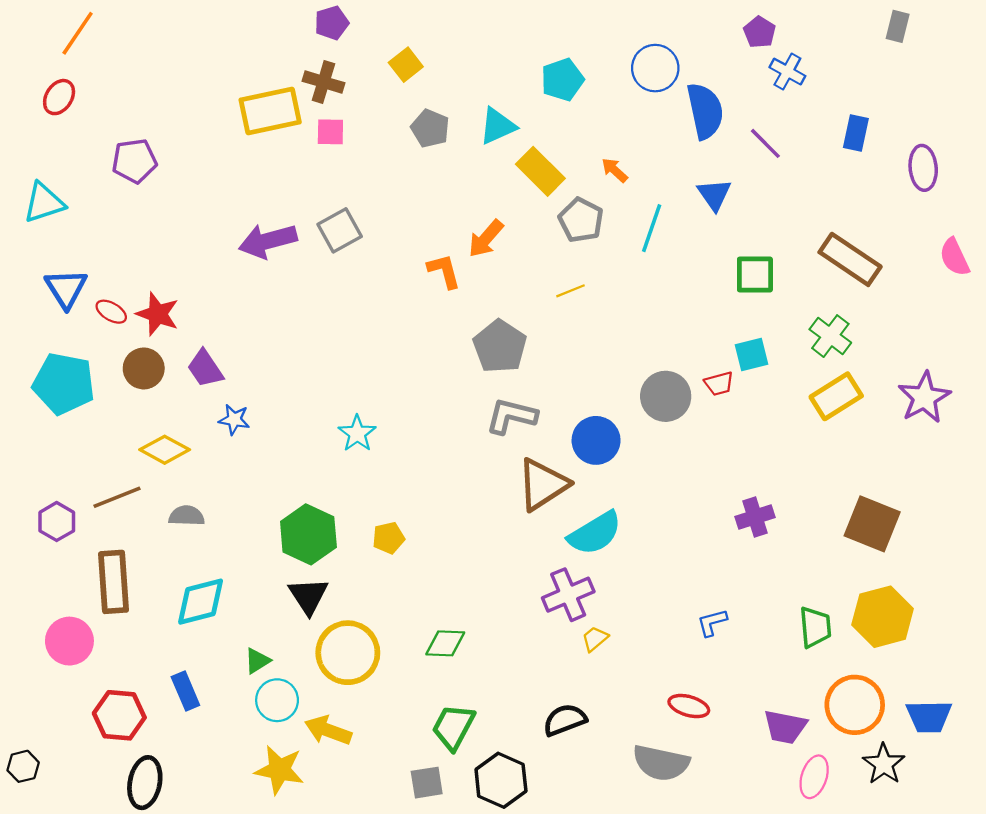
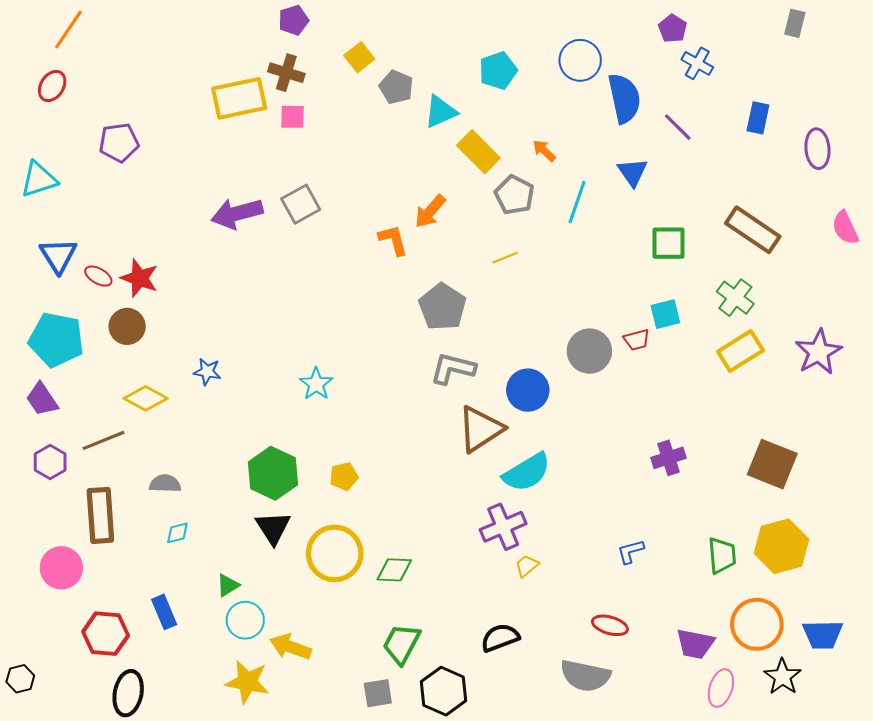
gray pentagon: (430, 128) -> (396, 87), moved
purple trapezoid: (205, 368) -> (42, 399), moved
gray semicircle: (187, 516) -> (165, 484), moved
cyan diamond: (201, 602) -> (177, 533), size x0.5
yellow circle: (348, 653) -> (335, 553), moved

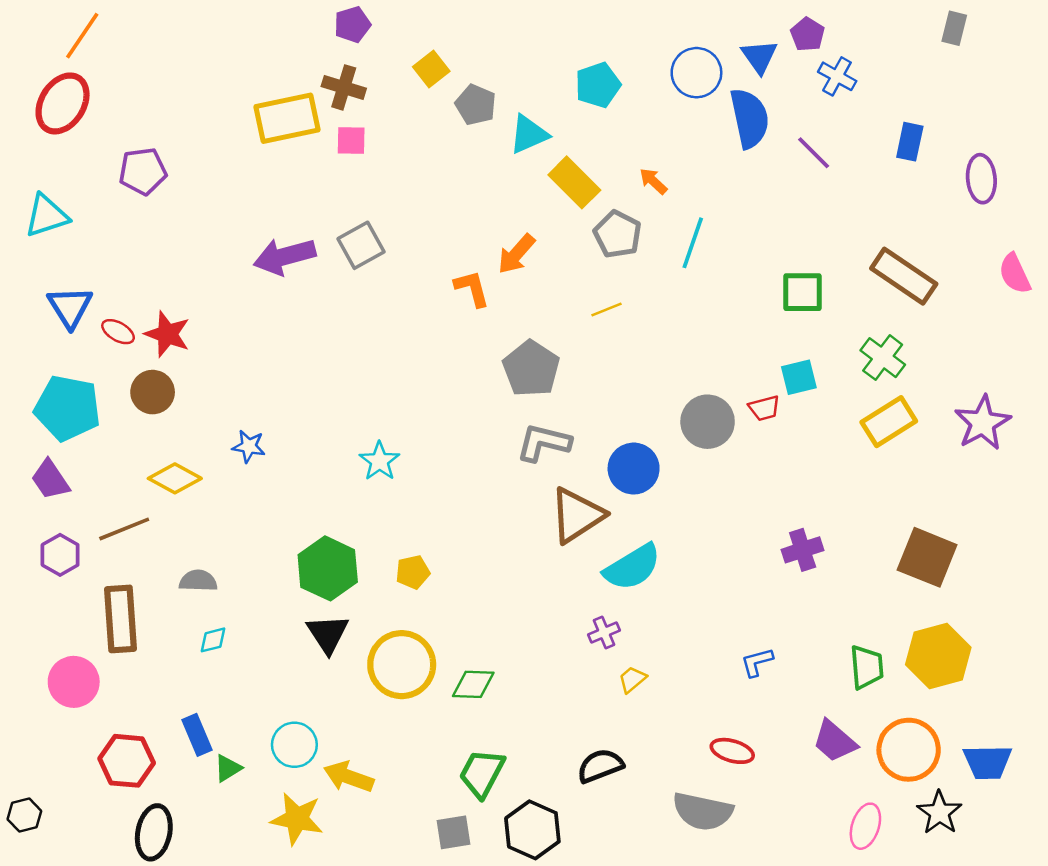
red ellipse: (52, 86) -> (63, 103), size x1.6
blue triangle: (633, 172) -> (759, 57), moved
purple cross: (503, 527) -> (604, 633), size x0.6
green triangle: (228, 585) -> (228, 768), moved
purple trapezoid: (695, 644) -> (835, 741), moved, turned 30

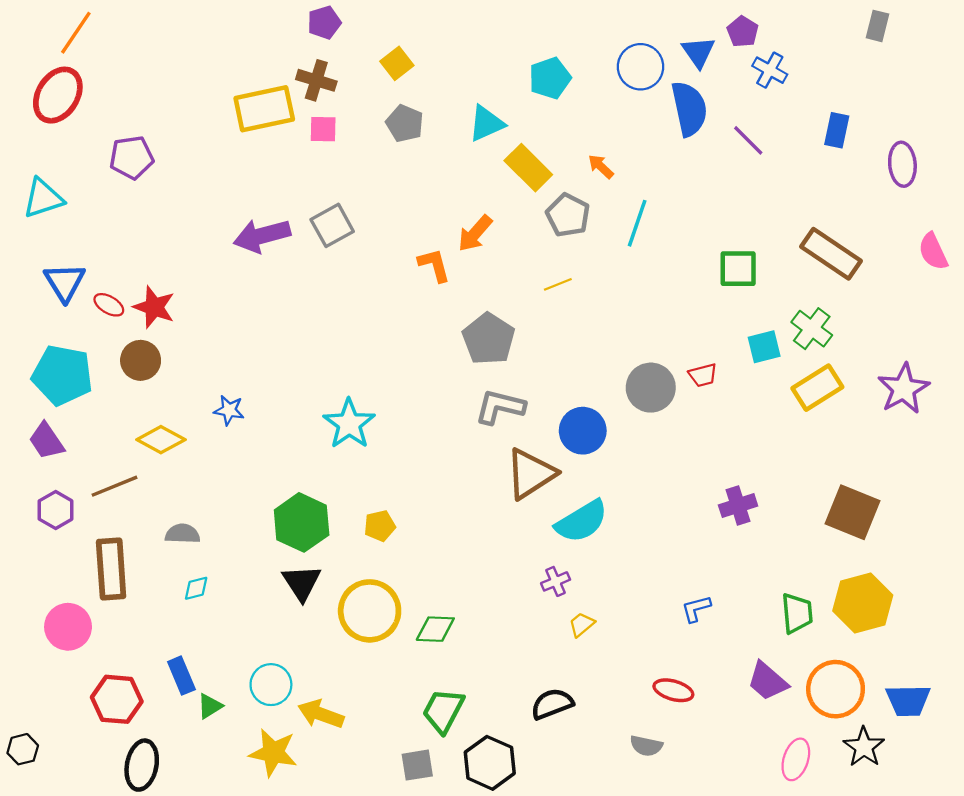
gray pentagon: (476, 105) -> (405, 123), moved
cyan square: (799, 377) -> (764, 347), moved
cyan star: (380, 461) -> (349, 424), size x1.4
gray semicircle: (703, 811) -> (646, 746), size x0.6

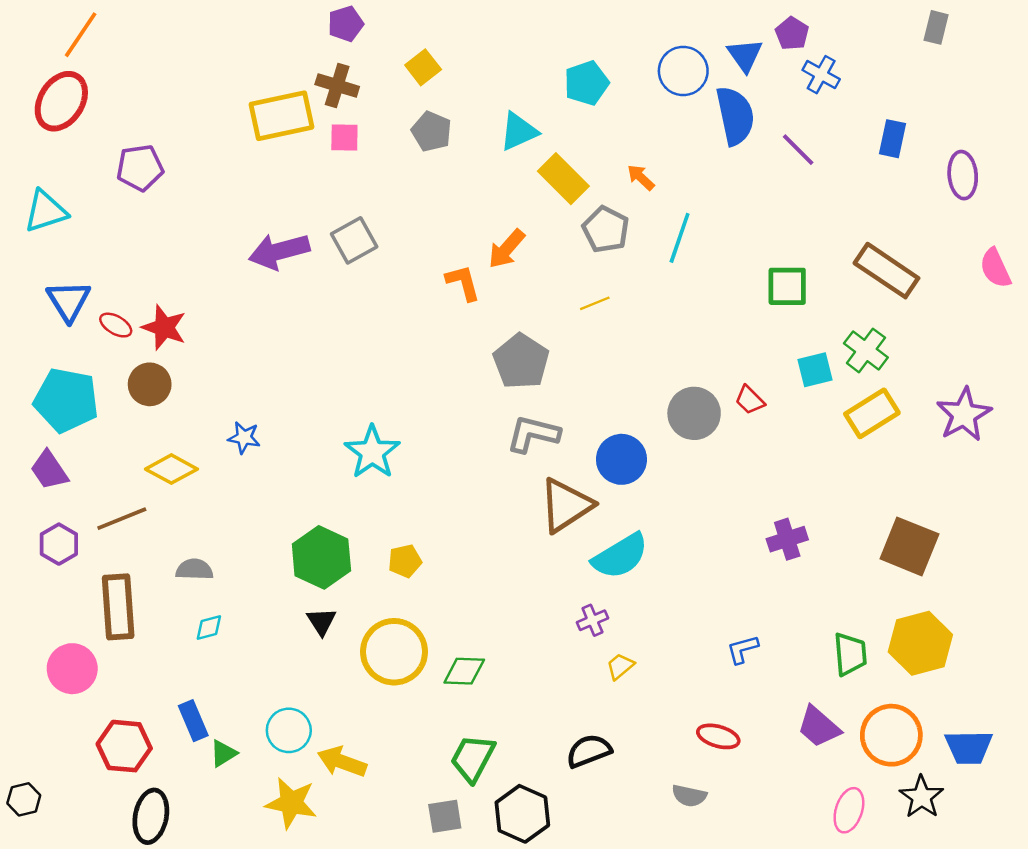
red trapezoid: (703, 375) -> (750, 400), turned 60
black triangle: (302, 583) -> (321, 621), size x0.7

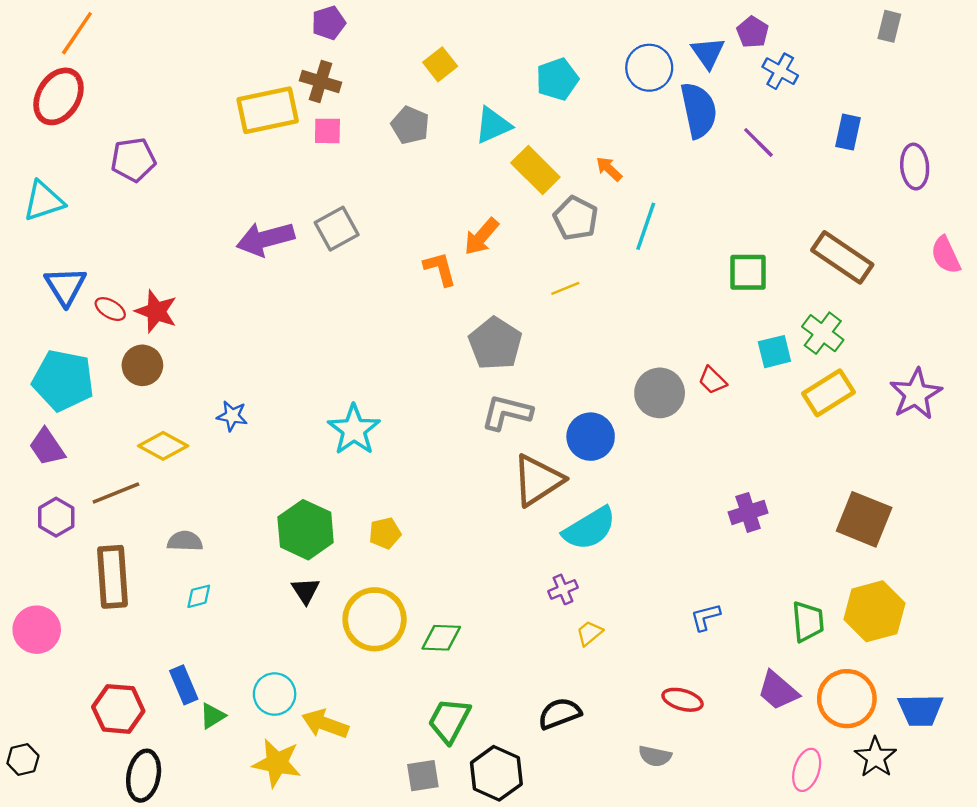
yellow square: (423, 67) -> (440, 64), moved
pink circle: (72, 669) -> (37, 630), moved

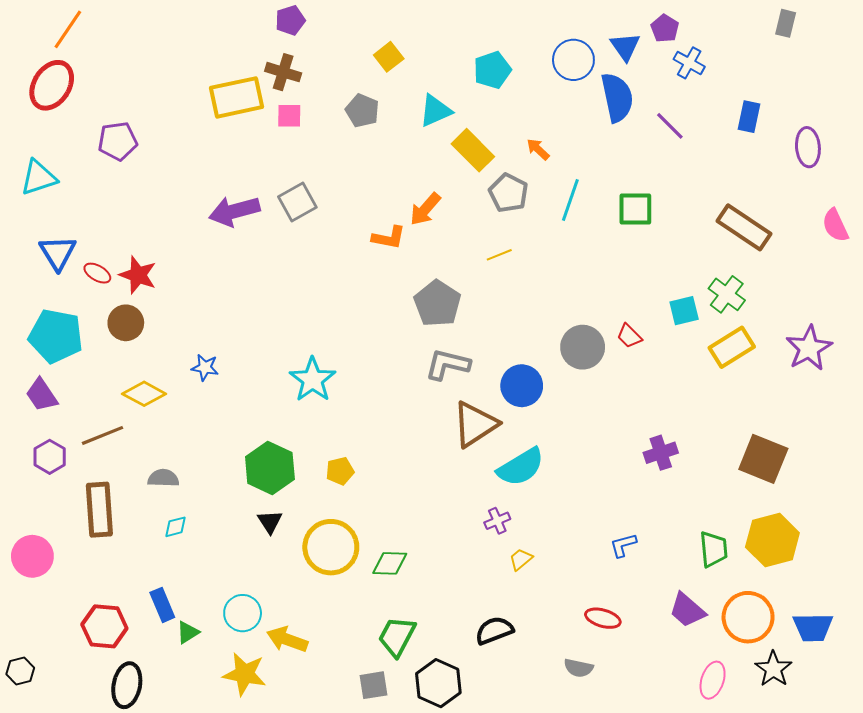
orange L-shape: (440, 269) -> (389, 238), turned 116
green square: (748, 272) -> (635, 209), moved

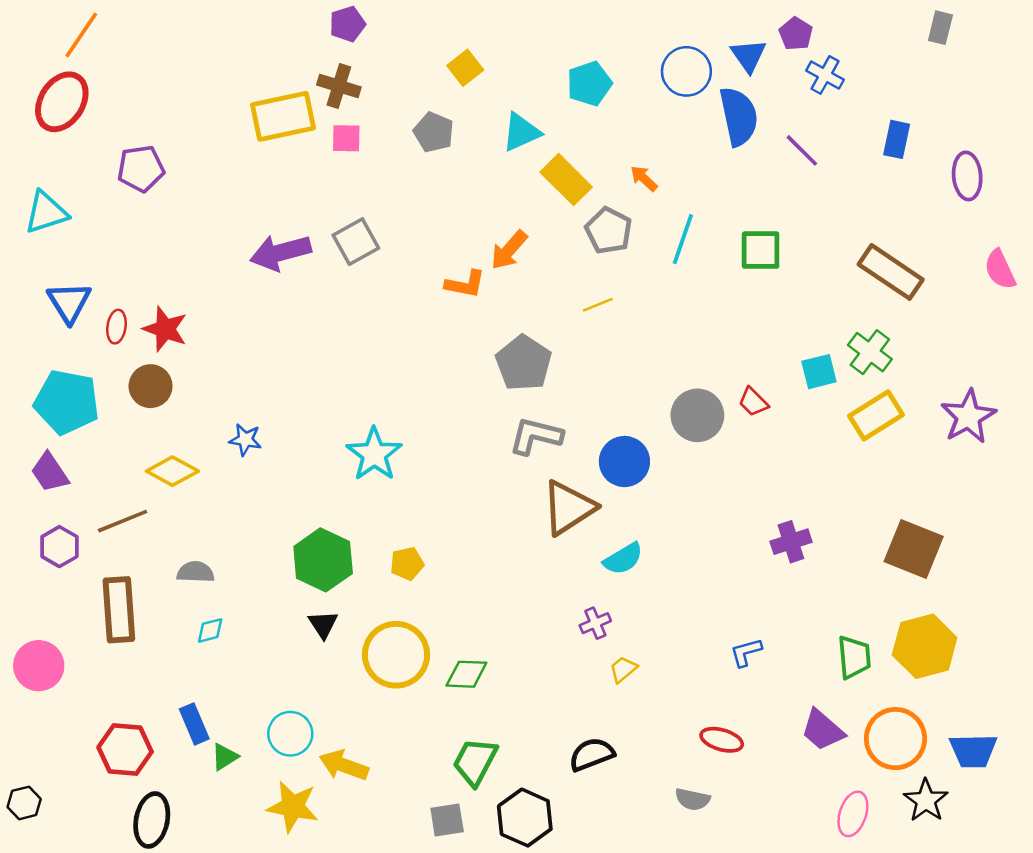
red ellipse: (97, 273) -> (117, 327), turned 68
cyan semicircle: (521, 467) -> (623, 559), size x0.7

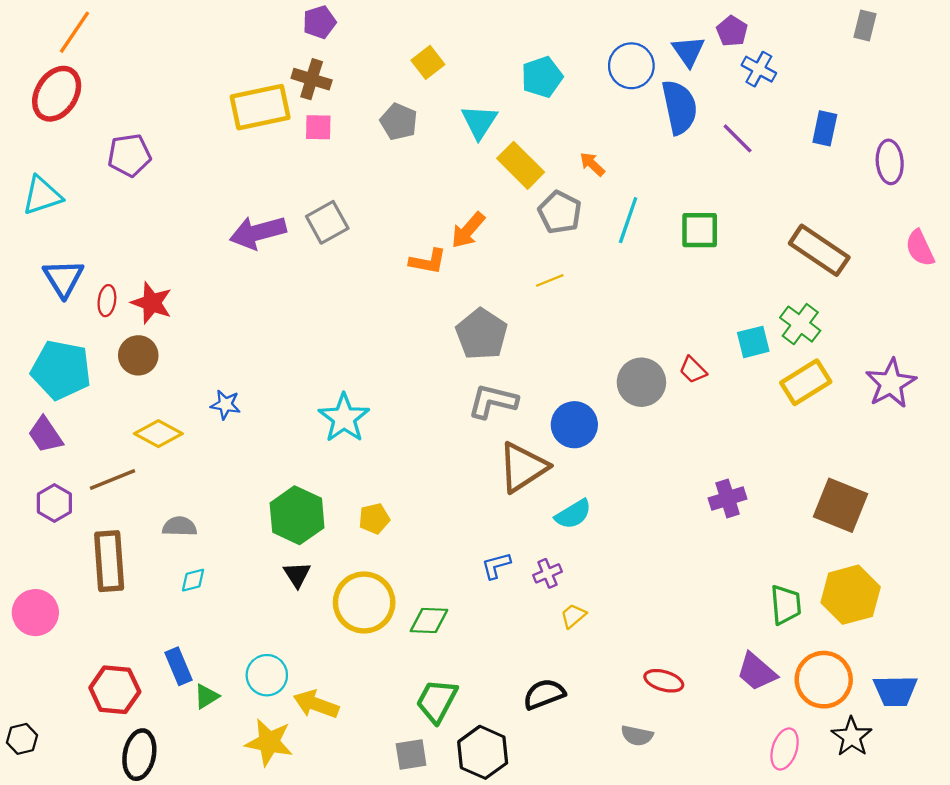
cyan triangle: (521, 132) -> (479, 122), turned -33
blue L-shape: (746, 652) -> (496, 566), moved

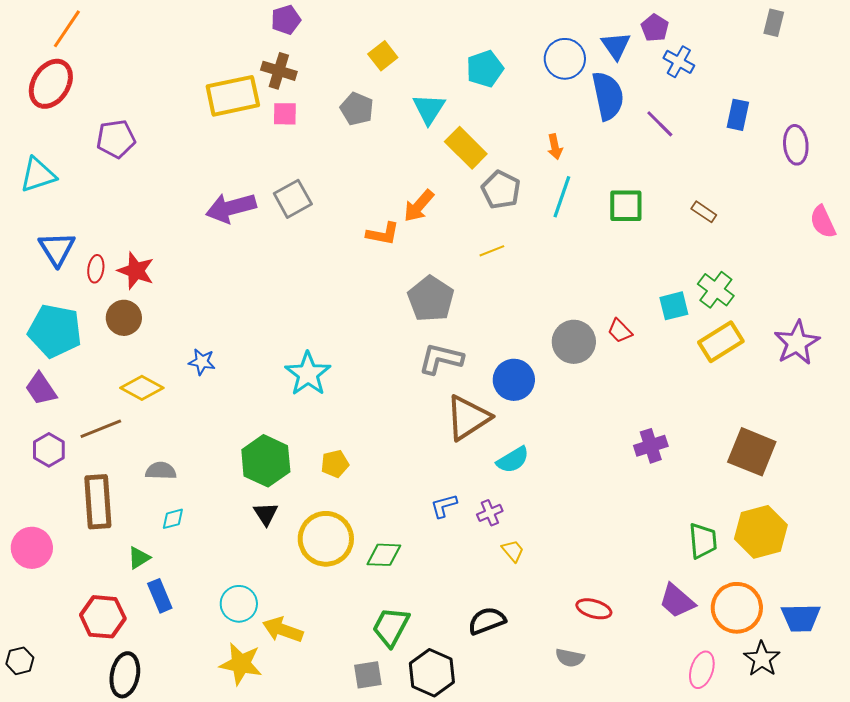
orange arrow: (592, 164) -> (555, 147), moved, turned -145
brown rectangle: (819, 250) -> (704, 212), moved, size x0.5
yellow trapezoid: (573, 616) -> (513, 551), turned 90
green triangle: (206, 696) -> (139, 558), moved

